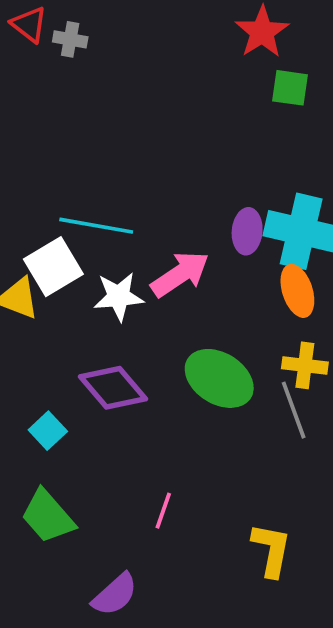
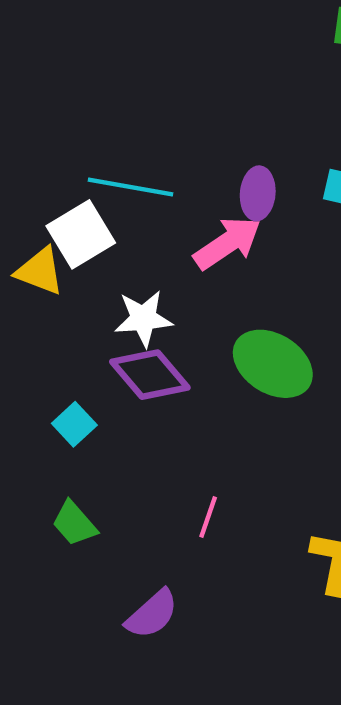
purple ellipse: (247, 231) -> (258, 193), moved
white star: (119, 296) -> (143, 319), moved
green trapezoid: (48, 516) -> (74, 523), size x0.7

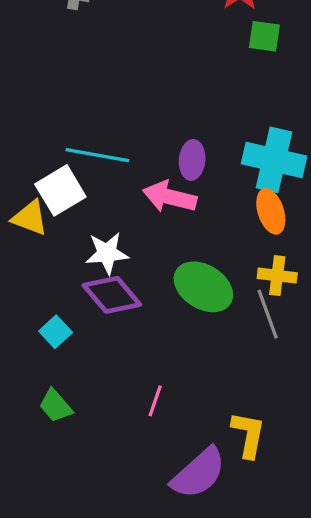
pink arrow: (228, 243) -> (170, 197), turned -132
purple semicircle: (152, 614) -> (199, 473), moved, size x1.4

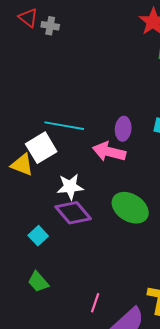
pink line: (155, 401) -> (95, 303), moved

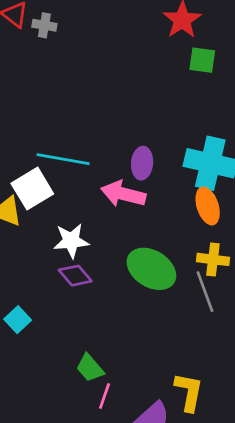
purple diamond: (73, 213) -> (75, 276), size x0.7
cyan square: (38, 236) -> (18, 320), moved
green trapezoid: (38, 282) -> (90, 368), moved

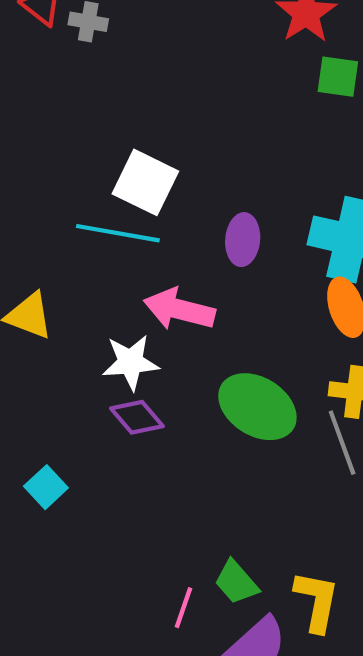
white square: (32, 189) -> (145, 182), moved, turned -33
pink arrow: (123, 194) -> (179, 309), moved
green trapezoid: (90, 368) -> (236, 582), moved

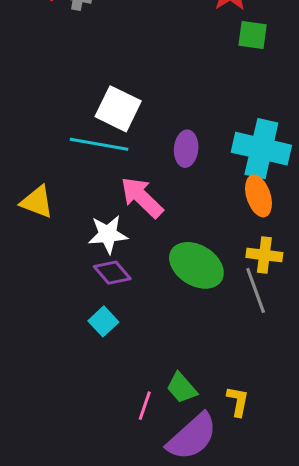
pink arrow: (179, 309) -> (142, 197), turned 30
cyan square: (46, 487) -> (103, 321), moved
yellow L-shape: (317, 601) -> (238, 401), size x0.7

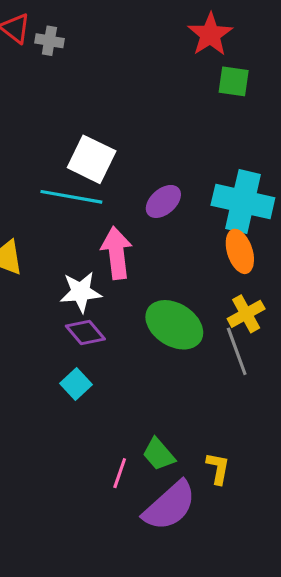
purple ellipse: (186, 149) -> (163, 201), turned 44
pink arrow: (142, 197) -> (117, 253), turned 39
yellow cross: (264, 255) -> (246, 314), turned -36

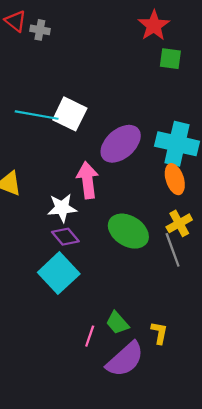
cyan line: (71, 197) -> (37, 115), moved
purple ellipse: (163, 201) -> (121, 144), size x1.6
cyan square: (76, 384) -> (59, 273), size x1.8

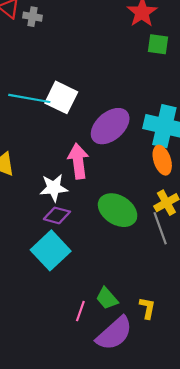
purple diamond: (65, 237) -> (57, 215), turned -35

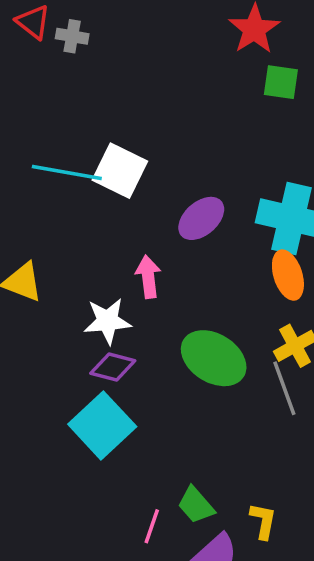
purple ellipse: (110, 126) -> (201, 218), size x0.7
pink arrow: (78, 161) -> (148, 277), size x0.7

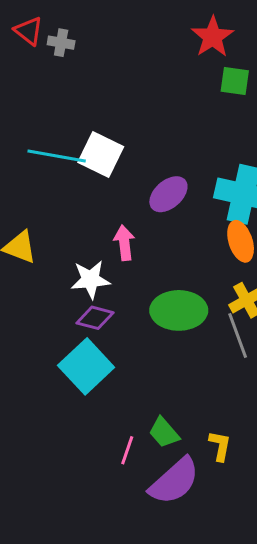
green ellipse: (214, 358) -> (179, 310), turned -32

